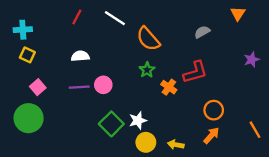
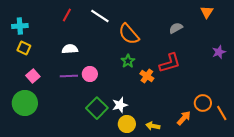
orange circle: (214, 110) -> (203, 103), moved

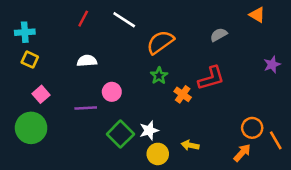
orange triangle: (207, 12) -> (257, 15), turned -32
orange semicircle: (129, 34) -> (160, 42), turned 95
purple line: (69, 76) -> (86, 108), moved
orange arrow: (184, 118) -> (242, 153), moved
yellow arrow: (153, 126) -> (190, 145), moved

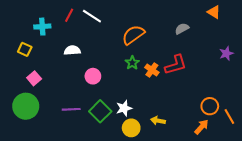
white line: (124, 20) -> (92, 16), moved
cyan cross: (25, 32) -> (42, 27), moved
orange cross: (183, 94) -> (152, 70), moved
purple line: (86, 108) -> (71, 109), moved

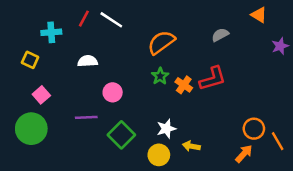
purple star: (226, 53) -> (280, 46), moved
white star: (124, 108) -> (166, 129), moved
purple line: (71, 109) -> (86, 117), moved

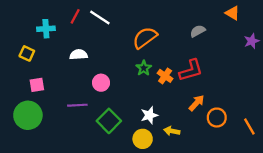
pink square: (41, 95) -> (37, 85), turned 32
orange circle: (254, 129) -> (217, 118), moved
orange arrow: (244, 154) -> (197, 103), moved

